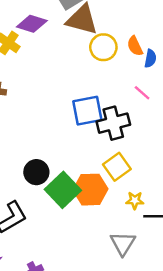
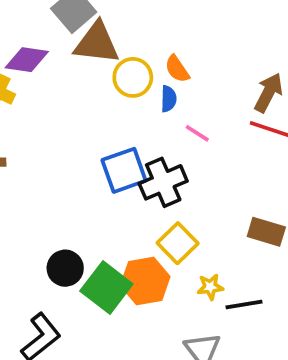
blue semicircle: (150, 58) -> (169, 99), moved

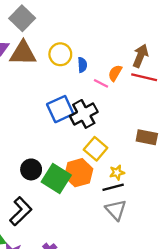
brown triangle: (97, 43) -> (23, 53), moved
orange semicircle: (177, 69) -> (115, 73), moved, turned 70
black line: (244, 305) -> (113, 187), moved

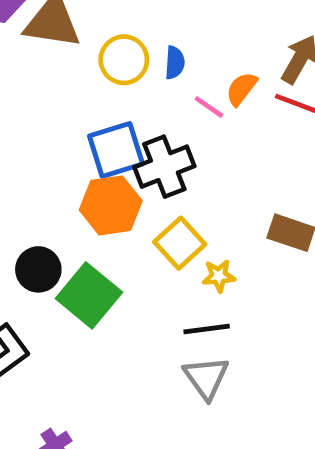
yellow circle: (60, 54) -> (124, 60), moved
orange hexagon: (79, 173) -> (111, 205), moved
yellow star: (117, 173) -> (219, 276), moved

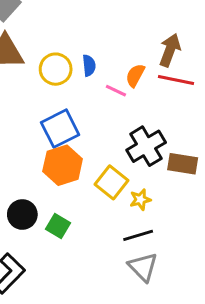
black cross: (164, 167) -> (146, 146), moved
green square: (89, 295) -> (58, 226), size x0.6

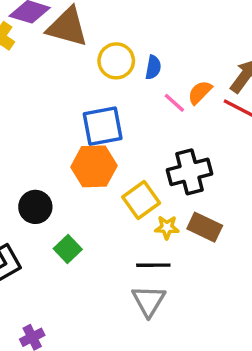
brown rectangle: (183, 164) -> (205, 227), moved
green square: (58, 226) -> (68, 249), moved

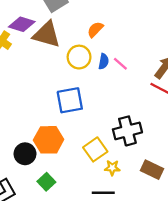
orange semicircle: (200, 92) -> (95, 29), moved
pink line: (174, 103) -> (120, 64), moved
orange hexagon: (94, 166) -> (49, 140), moved
brown rectangle: (205, 227) -> (152, 170), moved

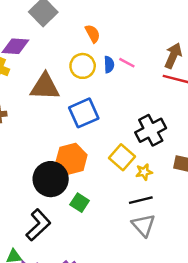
orange semicircle: (95, 29) -> (93, 34), turned 120
brown triangle: (47, 34) -> (45, 87), moved
black circle: (25, 154) -> (51, 179), size x1.5

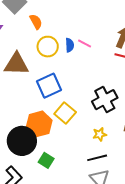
orange semicircle: (93, 34) -> (36, 22), moved
yellow square: (122, 157) -> (65, 113), moved

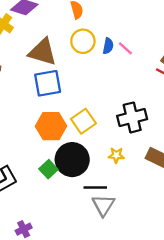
blue square: (49, 86) -> (48, 83), moved
black circle: (22, 141) -> (72, 160), moved
black line: (97, 158) -> (95, 188), moved

